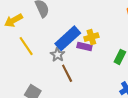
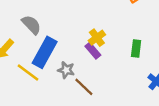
blue rectangle: (68, 38) -> (45, 52), moved
purple rectangle: (84, 47) -> (93, 51), turned 56

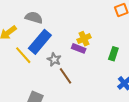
gray semicircle: (31, 25) -> (34, 18), turned -42
purple rectangle: (93, 51) -> (79, 48), turned -40

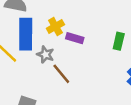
yellow cross: (84, 39) -> (55, 27), moved
blue rectangle: (40, 42) -> (26, 34), turned -35

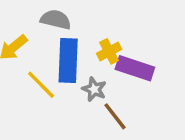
purple rectangle: (75, 38) -> (135, 68), size x1.5

